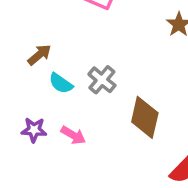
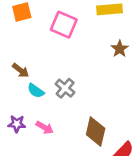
brown arrow: (39, 55) -> (21, 70), turned 78
brown diamond: (145, 117) -> (96, 131), moved

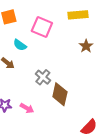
cyan semicircle: (36, 91) -> (20, 45), moved
brown diamond: (96, 131) -> (60, 94), moved

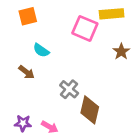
pink square: (42, 27) -> (85, 28), moved

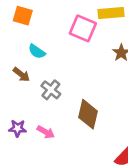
orange square: (28, 16) -> (23, 16), turned 30
gray cross: (69, 89) -> (51, 90), moved

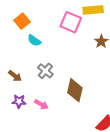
orange square: (23, 16) -> (22, 21), moved, turned 35
brown arrow: (21, 74) -> (15, 76), moved

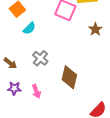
cyan semicircle: (34, 40) -> (29, 28), turned -80
pink arrow: (41, 104) -> (36, 91), turned 40

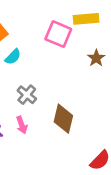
pink arrow: (36, 91) -> (22, 125), moved

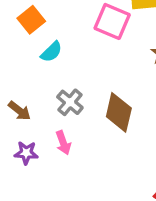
brown diamond: (63, 119) -> (119, 112), moved

